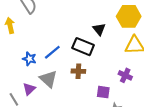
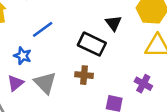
blue line: (52, 52) -> (43, 29), moved
purple triangle: (29, 89) -> (15, 83), moved

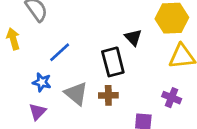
black rectangle: (92, 44) -> (113, 62), turned 56
gray triangle: (45, 83) -> (76, 94), moved

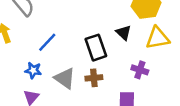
black triangle: (133, 37) -> (123, 33), moved
purple cross: (172, 98) -> (140, 70), moved

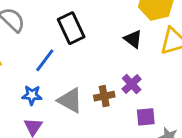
black rectangle: (96, 48) -> (71, 28), moved
purple cross: (140, 70) -> (132, 84), moved, turned 35

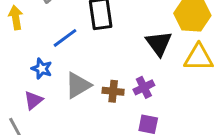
black triangle: (133, 39) -> (159, 43), size x1.4
gray triangle: (70, 100) -> (78, 85), turned 44

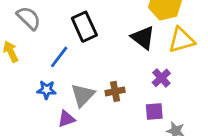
purple cross: (144, 87) -> (161, 78), moved
purple triangle: (33, 100) -> (66, 119), moved, turned 36

